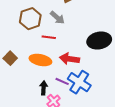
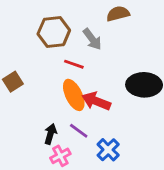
orange ellipse: (40, 60) -> (74, 95), moved, turned 40
blue cross: (79, 82) -> (108, 150), moved, size x0.7

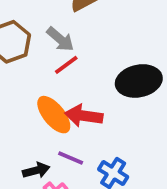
red line: (74, 64) -> (66, 65), moved, turned -42
black arrow: (50, 134) -> (36, 170), turned 72

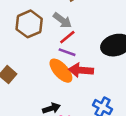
purple line: (71, 158) -> (67, 52), moved

